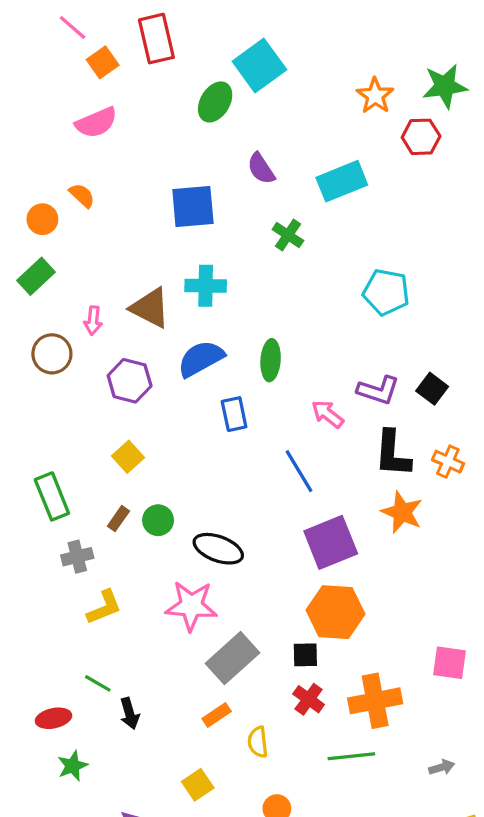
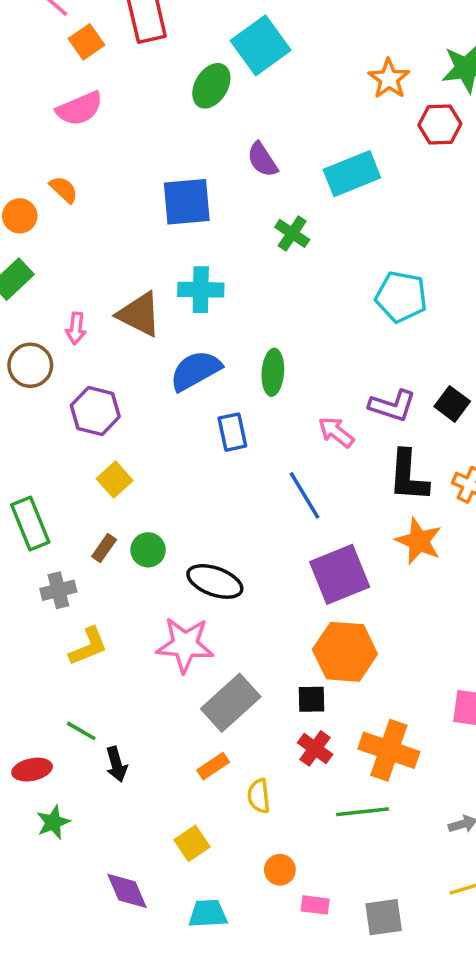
purple hexagon: (130, 381) -> (95, 411), moved
orange cross: (375, 701) -> (389, 750), turned 30

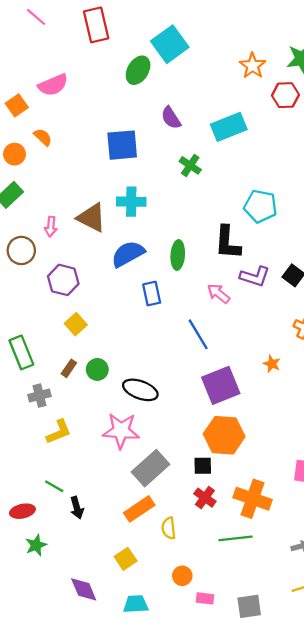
orange square: (87, 42) -> (17, 105), moved
black L-shape: (408, 476) -> (228, 243), moved
orange star: (419, 541) -> (272, 364), size x0.6
orange rectangle: (213, 766) -> (139, 509), size x1.5

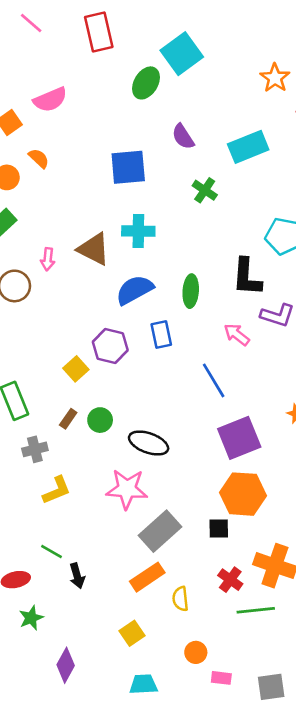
purple hexagon: (63, 280) -> (110, 346), moved
red cross: (205, 498) -> (230, 580), moved
purple diamond: (84, 589) -> (66, 665), moved, turned 52

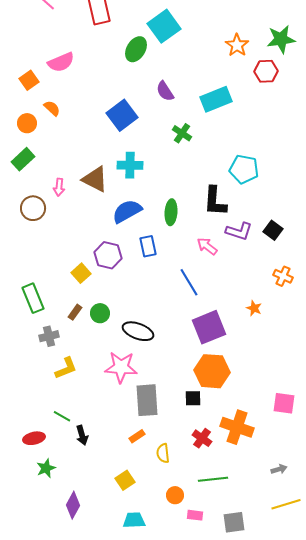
blue square: (128, 167) -> (122, 115), turned -32
gray rectangle: (160, 531) -> (147, 400), turned -52
orange rectangle: (147, 577) -> (137, 436), size x0.6
green line: (256, 610) -> (213, 479), moved

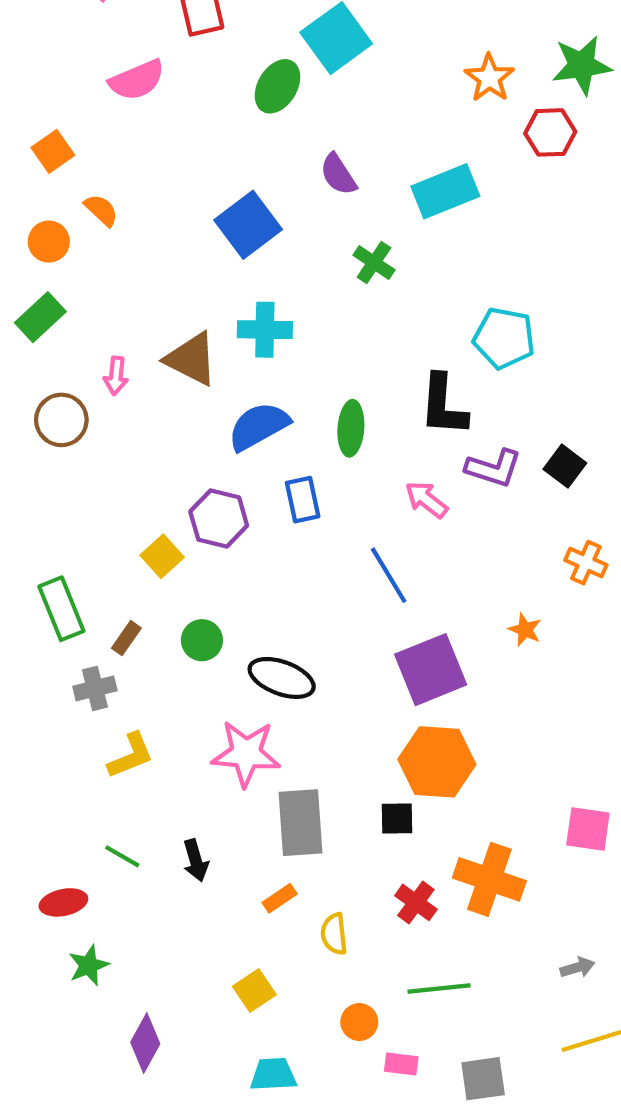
pink semicircle: (61, 62) -> (137, 80), moved
brown rectangle: (75, 312) -> (126, 638), moved
black arrow: (82, 435) -> (196, 860), moved

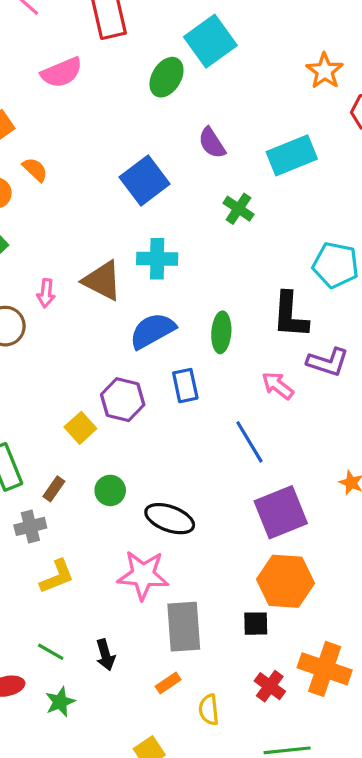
green star: (89, 965) -> (60, 702), moved

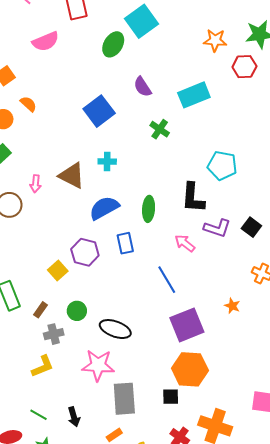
orange star: (325, 71) -> (215, 40), turned -30
cyan cross: (157, 259) -> (107, 161), size x0.7
gray cross: (30, 526) -> (54, 334), moved

